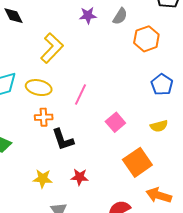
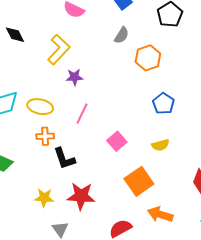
purple star: (88, 15) -> (74, 77), moved
yellow L-shape: (52, 48) -> (59, 50), moved
red star: (80, 177) -> (81, 196), size x1.6

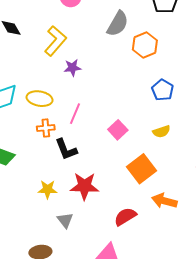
gray semicircle: (122, 35) -> (118, 24), size x1.5
pink line: (82, 114) -> (75, 114), moved

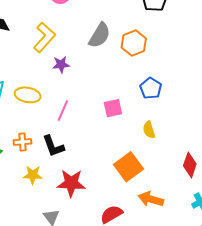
gray semicircle: (118, 24) -> (100, 35), moved
orange cross: (46, 128) -> (23, 142), moved
pink square: (118, 130) -> (113, 108), moved, turned 30
yellow semicircle: (161, 132) -> (149, 130), turned 90
yellow star: (48, 189) -> (33, 175), moved

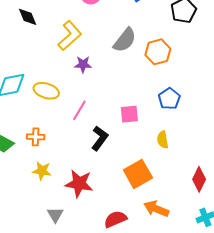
black L-shape: (53, 146) -> (100, 138), moved, turned -130

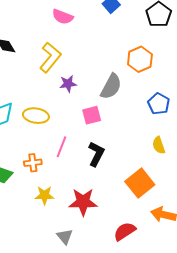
gray semicircle: (125, 40) -> (111, 87), moved
pink line: (79, 110) -> (62, 147), moved
pink square: (129, 114) -> (92, 115), moved

